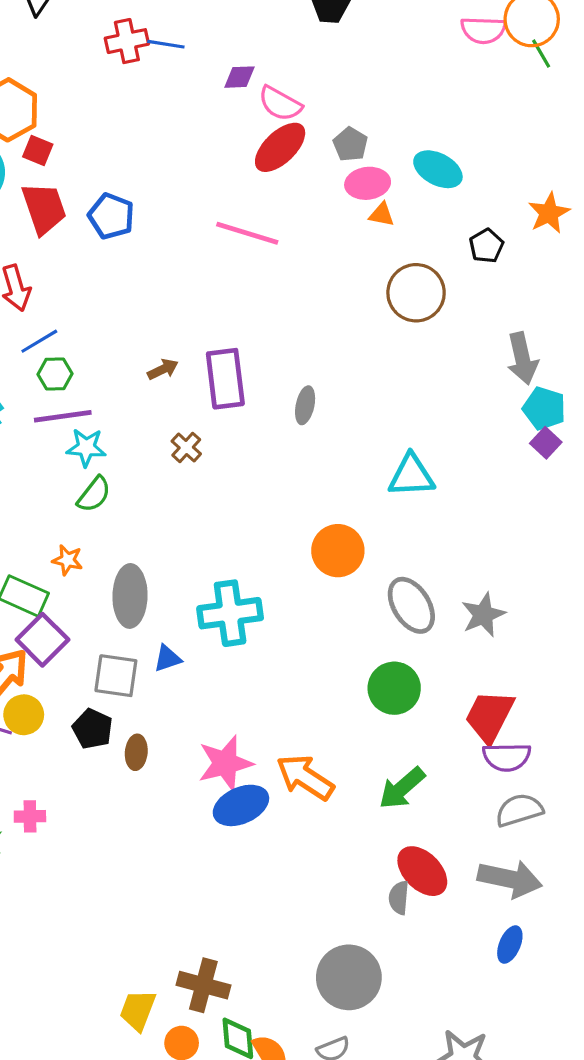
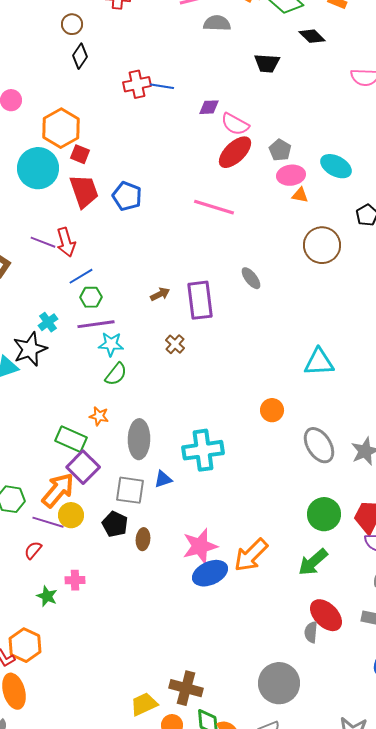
gray ellipse: (305, 405) -> (251, 278), moved, turned -50
orange circle: (338, 551) -> (272, 410), size x0.7
green circle: (394, 688) -> (324, 514), moved
orange arrow: (305, 777) -> (251, 555), turned -78
yellow trapezoid: (138, 1010) -> (144, 704), turned 44

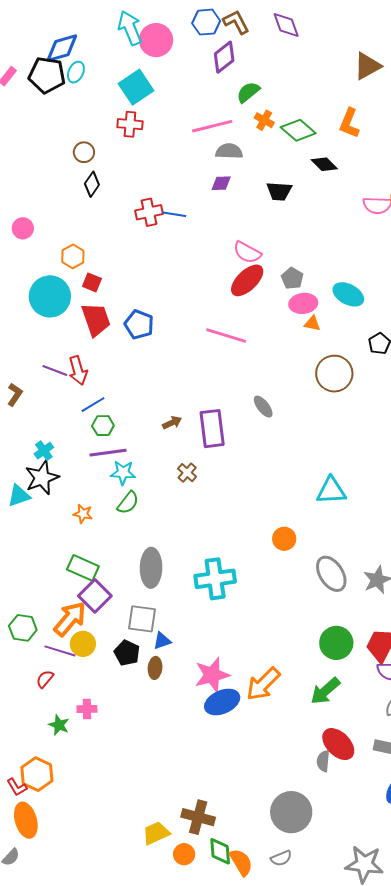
purple diamond: (209, 107) -> (221, 183), moved
orange hexagon: (61, 128) -> (73, 256), size x0.6
cyan cross: (48, 322) -> (44, 451), moved
orange star: (99, 416) -> (83, 514), moved
blue triangle: (163, 479) -> (162, 641), moved

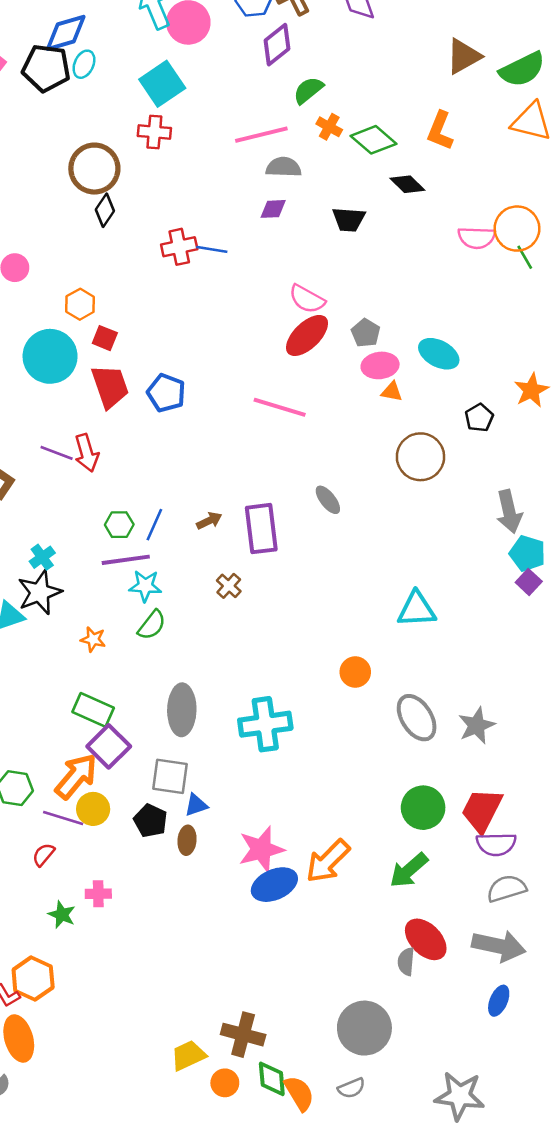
brown circle: (84, 152) -> (94, 169), size x1.8
blue line: (93, 405) -> (154, 525), moved, turned -35

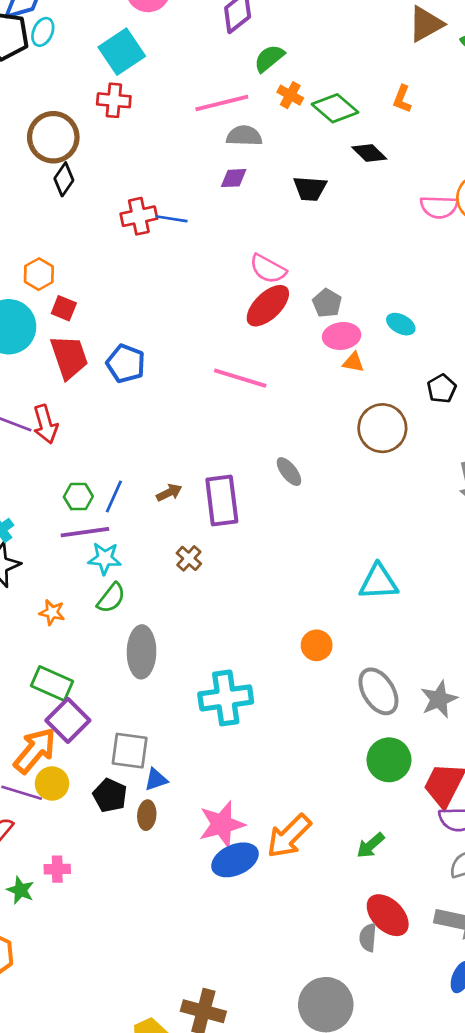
orange L-shape: (440, 131) -> (402, 99), size x0.7
cyan ellipse: (439, 354) -> (401, 324), size x0.7
gray ellipse: (182, 710) -> (142, 652), moved
green circle: (423, 808) -> (389, 760), moved
green arrow: (409, 870) -> (371, 845), size x0.7

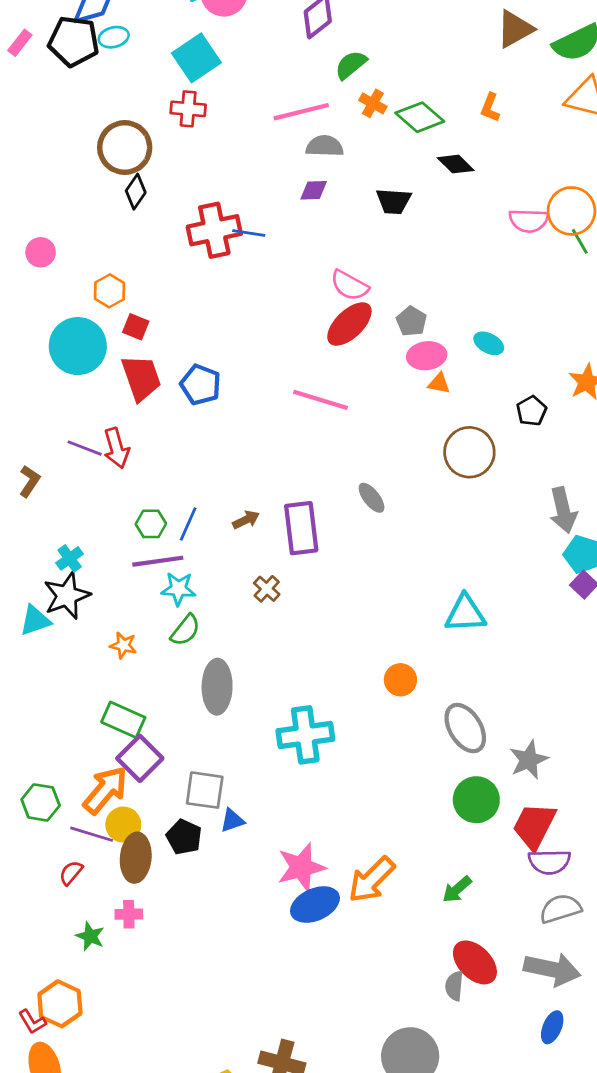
cyan ellipse: (43, 32) -> (114, 37), turned 52
red cross: (139, 216) -> (214, 230), size x1.4
gray star: (439, 699) -> (529, 760), moved
brown ellipse: (147, 815) -> (136, 858), moved, size x1.6

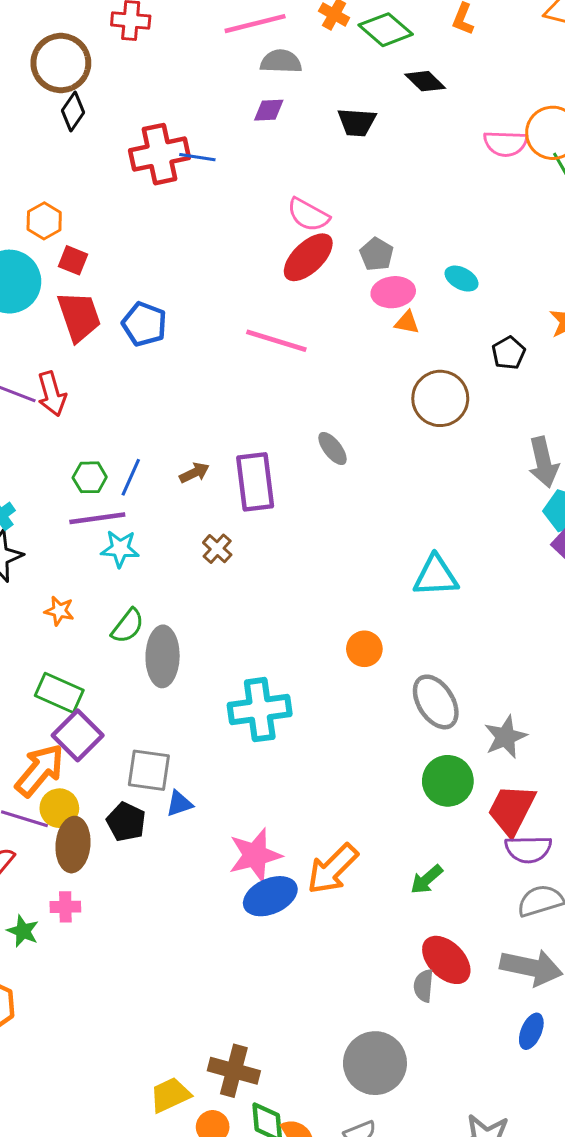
green semicircle: (185, 630) -> (128, 626), moved

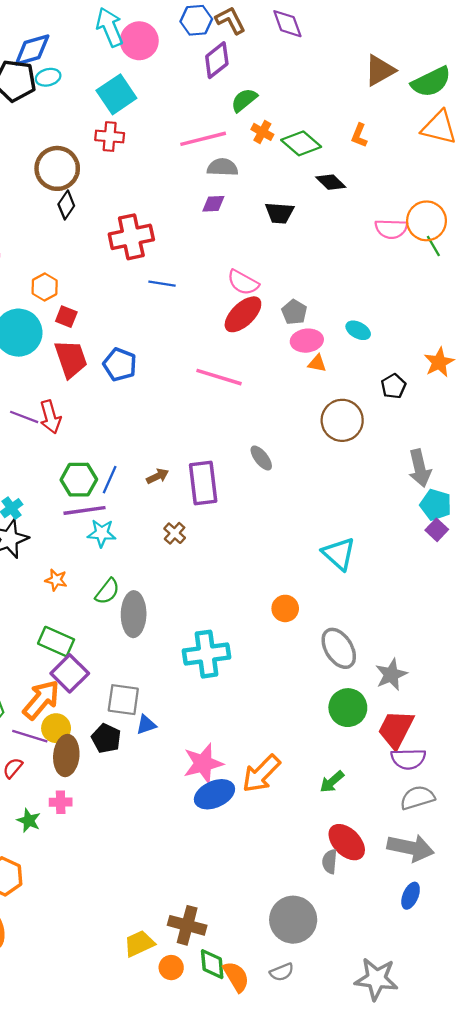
blue line: (197, 157) -> (162, 284), moved
green hexagon: (90, 477) -> (79, 480), size x1.4
cyan triangle: (436, 576) -> (339, 554), turned 45

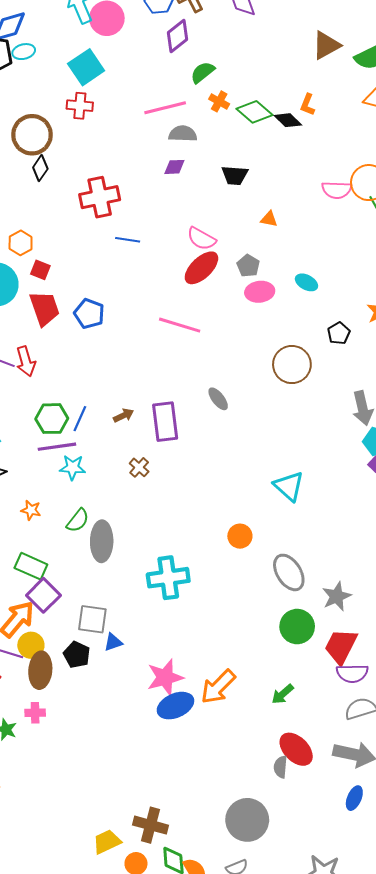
black diamond: (331, 182) -> (288, 120), moved
orange triangle: (317, 363) -> (269, 219), moved

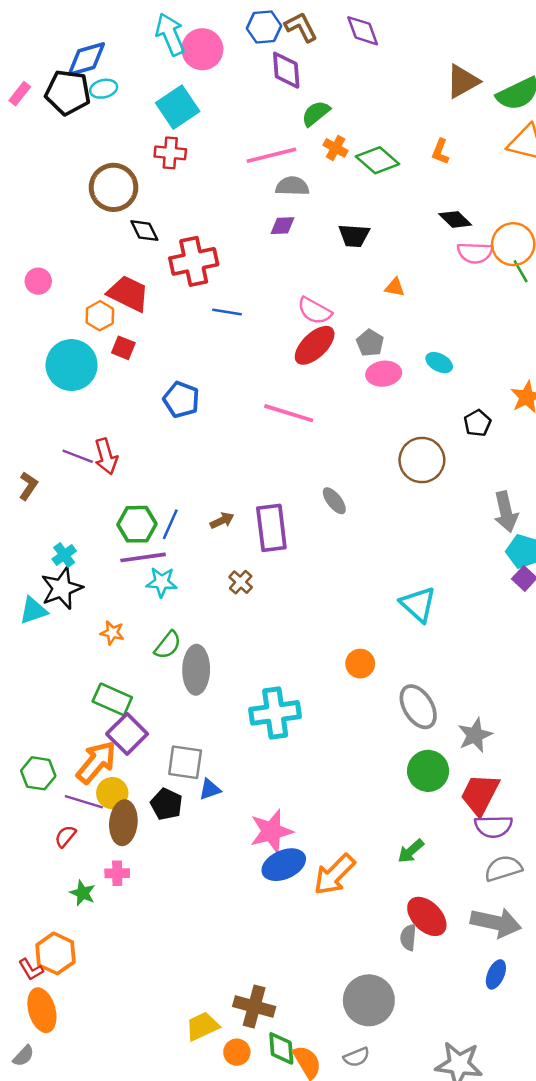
purple diamond: (178, 36) -> (286, 70), turned -56
black diamond: (288, 120) -> (455, 219), moved
black diamond: (40, 168) -> (144, 231), moved, turned -60
red trapezoid: (44, 308) -> (128, 293), moved, turned -45
orange arrow: (218, 687) -> (334, 875), moved

